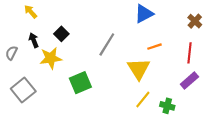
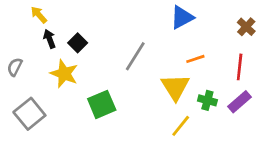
black arrow: (34, 40) -> (50, 39), moved
yellow star: (51, 58) -> (64, 74), turned 30
green cross: (167, 106) -> (207, 100), moved

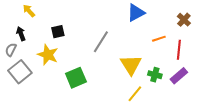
black arrow: (50, 39) -> (21, 34), moved
black square: (78, 43) -> (58, 32), turned 32
orange line: (195, 59) -> (159, 39), moved
gray square: (29, 114) -> (20, 72), moved

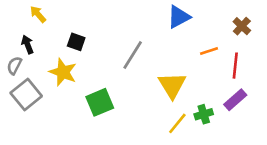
black square: (58, 32) -> (76, 42), turned 32
green cross: (155, 75) -> (204, 114), moved, turned -32

